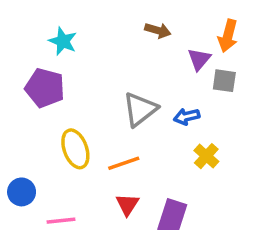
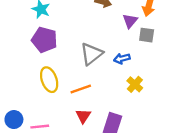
purple pentagon: (45, 88) -> (44, 40), moved
blue circle: (22, 192) -> (14, 120), moved

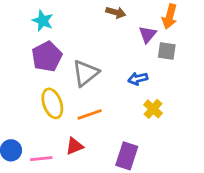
purple pentagon: (44, 40) -> (47, 57), turned 30
gray triangle: (91, 54) -> (85, 73), moved
red triangle: (83, 116) -> (74, 146), moved, turned 35

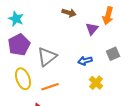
gray square: (167, 51) -> (113, 54), moved, turned -32

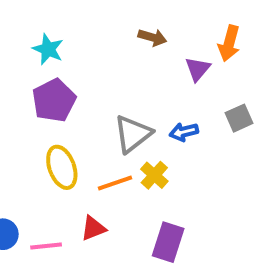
gray triangle: (47, 57) -> (133, 134), moved
yellow cross: (96, 83) -> (154, 175), moved

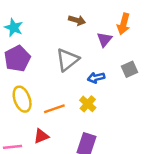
gray triangle: (133, 134) -> (67, 60), moved
yellow cross: (154, 175) -> (88, 104), moved

